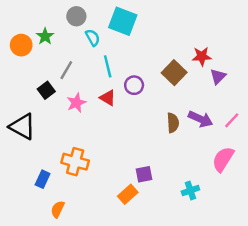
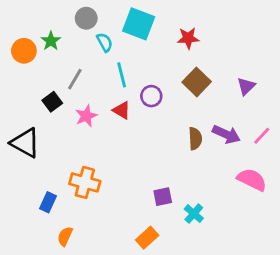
red star: (202, 56) -> (188, 38), moved
pink semicircle: (223, 159) -> (252, 180), turned 84
cyan cross: (190, 190) -> (194, 214), moved, turned -30
orange rectangle: (128, 194) -> (147, 238), moved

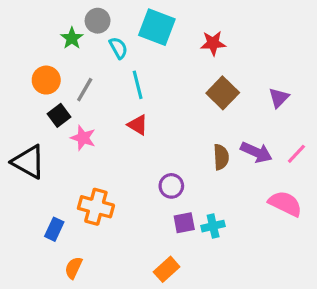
green star: (51, 41) -> (72, 38), moved
orange circle: (24, 51) -> (46, 80), moved
purple circle: (151, 96) -> (171, 186), moved
pink star: (86, 116) -> (83, 138), moved, turned -30
cyan cross: (194, 214) -> (213, 226), moved, turned 36

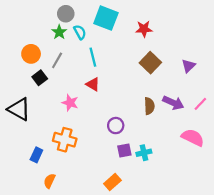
green star: (72, 38) -> (59, 32), moved
pink star: (83, 138) -> (70, 103), moved

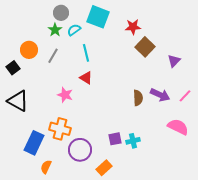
cyan semicircle: (80, 32) -> (74, 30), turned -96
brown square: (150, 63) -> (145, 47), moved
black square: (40, 78) -> (13, 68), moved
purple circle: (116, 126) -> (80, 150), moved, size x1.5
blue rectangle: (36, 155) -> (34, 143), size x1.6

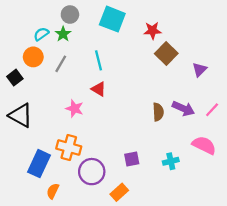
cyan semicircle: (74, 30) -> (41, 34), moved
cyan cross: (133, 141) -> (171, 161), moved

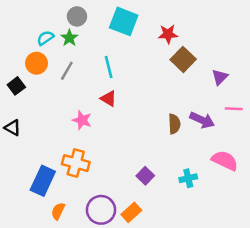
pink line: (212, 110) -> (234, 109), moved, turned 49
black triangle: (21, 115) -> (12, 128), moved, size x0.6
purple square: (132, 159) -> (145, 176), turned -35
purple circle: (92, 172) -> (101, 210), moved

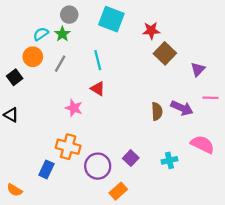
blue rectangle: (43, 181) -> (46, 169), moved, size x0.7
purple circle: (101, 210) -> (98, 166), moved
orange semicircle: (58, 211) -> (15, 190), moved, turned -84

